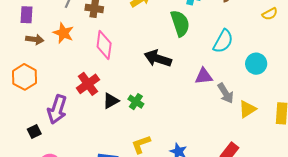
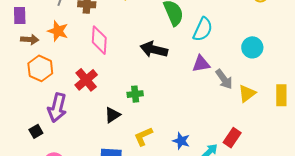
cyan semicircle: (223, 41) -> (203, 29), moved
orange hexagon: (25, 77) -> (40, 68), moved
black triangle: (111, 101) -> (113, 115), moved
green cross: (136, 102) -> (135, 94), turned -35

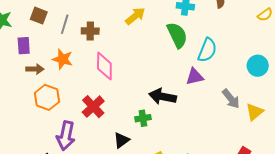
black arrow: (154, 49) -> (163, 96), moved
purple triangle: (201, 64) -> (195, 77), moved

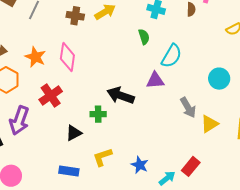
brown cross: (90, 31) -> (75, 16), moved
green semicircle: (177, 35) -> (144, 37), size x0.6
orange star: (63, 59) -> (35, 57), moved

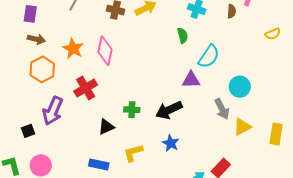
cyan circle: (219, 79) -> (240, 87), moved
black arrow: (121, 95) -> (169, 110), moved, turned -48
blue star: (140, 165) -> (171, 143), moved

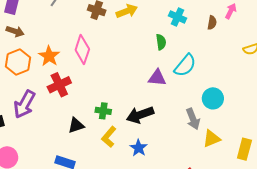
orange star: (73, 49) -> (49, 56), moved
purple triangle: (191, 80) -> (157, 78), moved
yellow L-shape: (133, 153) -> (109, 137), moved, turned -40

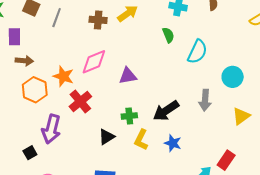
pink diamond: (82, 50) -> (94, 62), turned 64
purple triangle: (157, 78) -> (128, 76), moved
gray arrow: (193, 119) -> (205, 100), moved, turned 40

